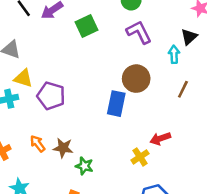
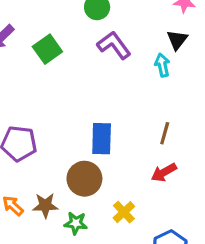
brown circle: (136, 79) -> (84, 179), moved
brown line: (183, 89) -> (165, 133), moved
yellow cross: (140, 157) -> (124, 212), moved

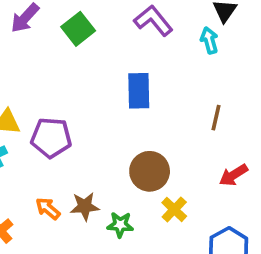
blue rectangle: (102, 139) -> (139, 91), moved
red arrow: (164, 172) -> (234, 175), moved
brown circle: (84, 179) -> (150, 171), moved

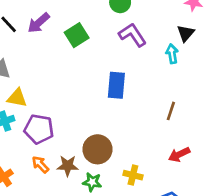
purple pentagon: (51, 138) -> (39, 129), moved
brown circle: (150, 171) -> (97, 149), moved
yellow cross: (174, 209) -> (133, 175), turned -36

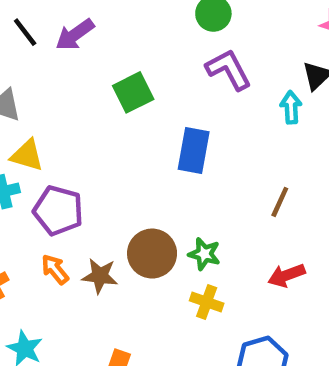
green square: (77, 35) -> (133, 92), moved
green star: (92, 182) -> (204, 254), moved

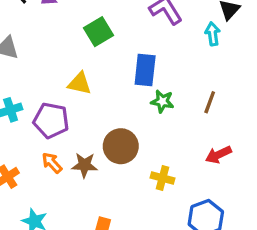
yellow triangle: (27, 155) -> (80, 83), moved
green star: (204, 254) -> (162, 101), moved

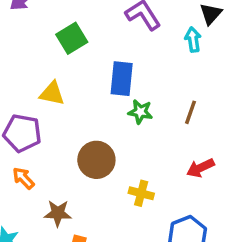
brown star: (84, 165) -> (58, 213), moved

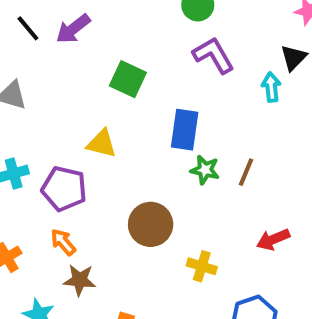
green square: (72, 38) -> (128, 79), turned -36
brown line: (191, 112) -> (246, 172), moved
brown star: (58, 213) -> (80, 280), moved

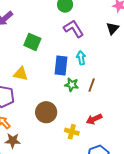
cyan arrow: (271, 87) -> (81, 58), moved
red arrow: (273, 239) -> (94, 119), moved

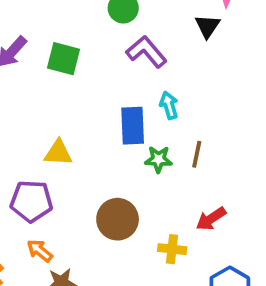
black triangle: (113, 28) -> (207, 26), moved
green square: (32, 42) -> (64, 59), moved

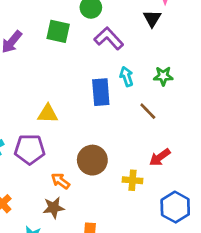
green square: (64, 59) -> (58, 31), moved
brown line: (197, 154) -> (148, 111), turned -54
green star: (158, 159) -> (163, 76), moved
orange arrow: (40, 251) -> (60, 181), moved

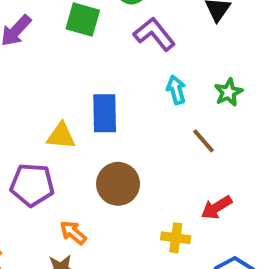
green star: (163, 76) -> (228, 92), turned -30
blue rectangle: (101, 92) -> (105, 113), moved
brown circle: (92, 160) -> (118, 184), moved

